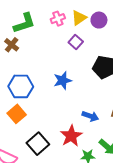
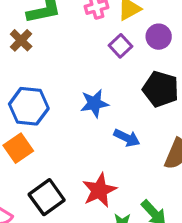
purple circle: (99, 20) -> (159, 37), moved
blue arrow: (90, 116) -> (127, 138), moved

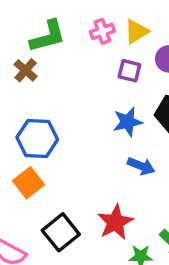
purple square: (121, 46) -> (129, 71), turned -30
blue star: (94, 103) -> (128, 122), moved

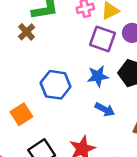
purple square: (129, 71) -> (103, 39), size x1.5
blue hexagon: (37, 139) -> (56, 85), moved

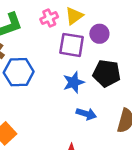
blue hexagon: (56, 85) -> (19, 72), moved

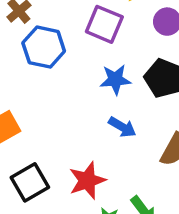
purple square: (72, 45) -> (104, 24), moved

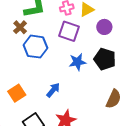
blue arrow: (122, 127) -> (53, 90), moved, turned -77

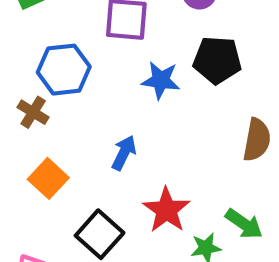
brown cross: (20, 27) -> (33, 112), moved
blue star: (77, 62) -> (161, 80), turned 30

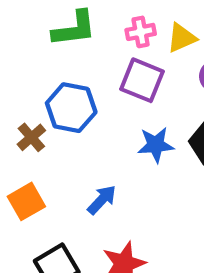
blue star: (161, 80) -> (156, 145), turned -30

